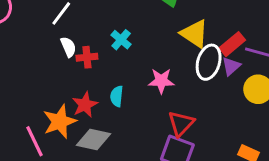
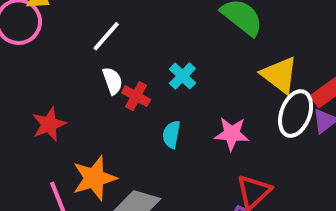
red cross: (87, 57) -> (136, 96), turned 30
cyan semicircle: (117, 96) -> (171, 134), moved
red star: (85, 105) -> (49, 124), moved

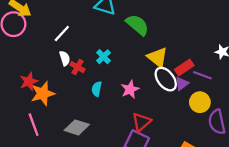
white ellipse: (296, 114) -> (166, 79), turned -60
pink star: (232, 134) -> (130, 89), turned -30
orange star: (94, 178) -> (43, 94), moved

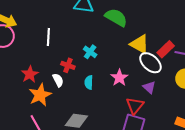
white line: (62, 33) -> (48, 37), turned -30
white semicircle: (65, 58) -> (58, 80), moved
red star: (29, 81) -> (30, 74), moved
purple triangle: (182, 84) -> (149, 87), moved, turned -32

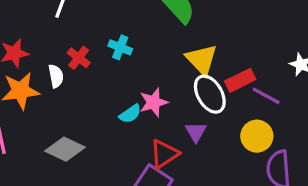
cyan cross: (90, 52) -> (120, 47), turned -32
cyan semicircle: (89, 82) -> (130, 114), moved, turned -144

